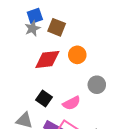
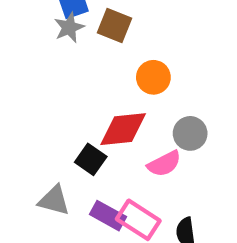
red diamond: (47, 59) -> (123, 129), moved
pink semicircle: (72, 103) -> (164, 164), moved

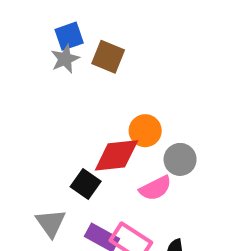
orange circle: (153, 77) -> (145, 131), moved
gray triangle: (54, 200) -> (51, 223), turned 40

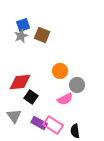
red diamond: (116, 155) -> (20, 82), moved

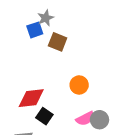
gray star: (21, 36) -> (46, 18), moved
gray circle: (77, 85) -> (99, 120), moved

